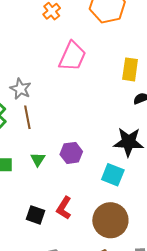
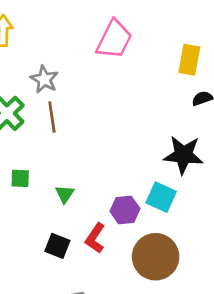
purple hexagon: (71, 153) -> (125, 210), moved
green triangle: (38, 159) -> (65, 194), moved

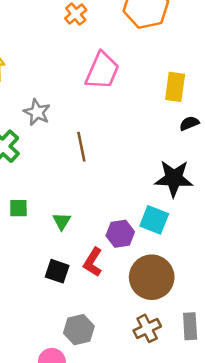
brown line: (52, 117) -> (81, 147), moved

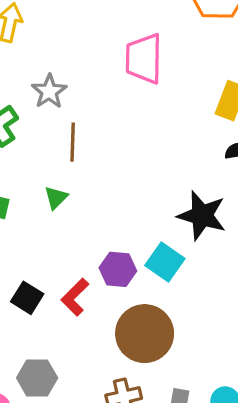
pink trapezoid: (102, 71) -> (144, 59), turned 144
brown line: (81, 147) -> (73, 142), moved
green triangle: (62, 221) -> (56, 198), moved

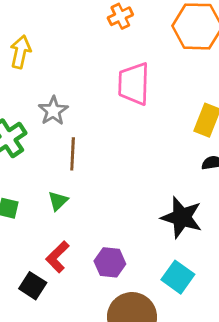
cyan square: (165, 262) -> (178, 277), moved
red L-shape: (75, 297) -> (57, 257), moved

